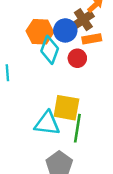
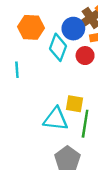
orange hexagon: (40, 32) -> (31, 27), moved
yellow square: (66, 108) -> (74, 104), size x0.7

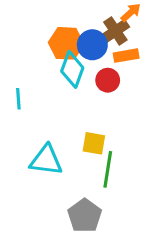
orange hexagon: (31, 27) -> (66, 43), moved
cyan triangle: (56, 119) -> (46, 160), moved

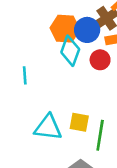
yellow square: (94, 143) -> (79, 122), moved

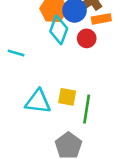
cyan line: (25, 75) -> (16, 53), turned -70

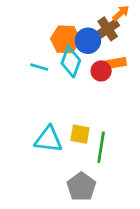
orange rectangle: (101, 19) -> (116, 63), moved
cyan line: (16, 53) -> (39, 67), moved

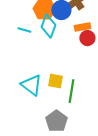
red circle: (101, 71) -> (87, 38), moved
cyan triangle: (48, 139) -> (31, 85), turned 30

